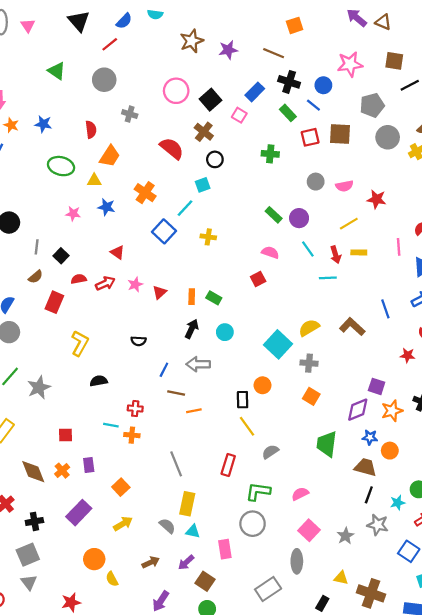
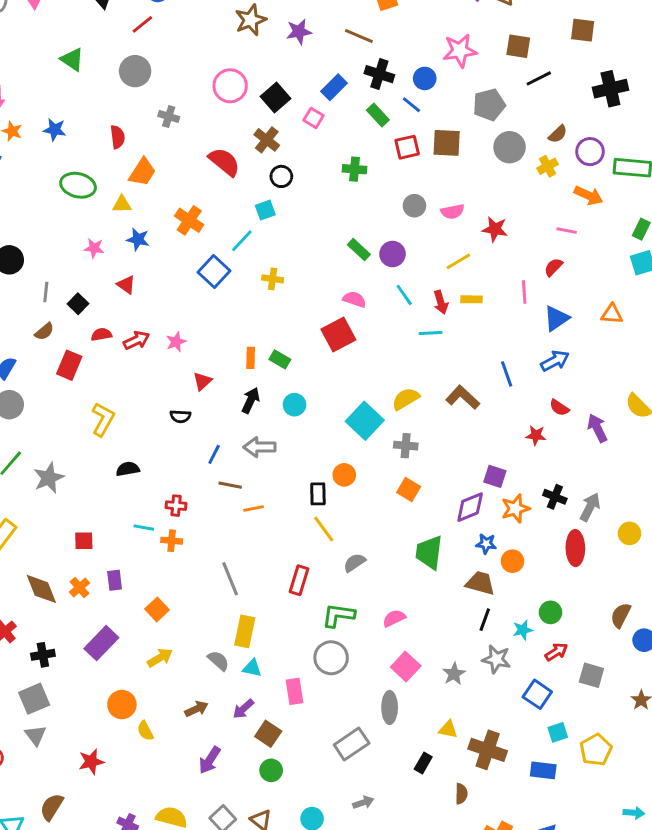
red triangle: (117, 252) -> (126, 285), moved
red square: (258, 279) -> (338, 334), size x1.6
red triangle: (160, 292) -> (202, 381), moved

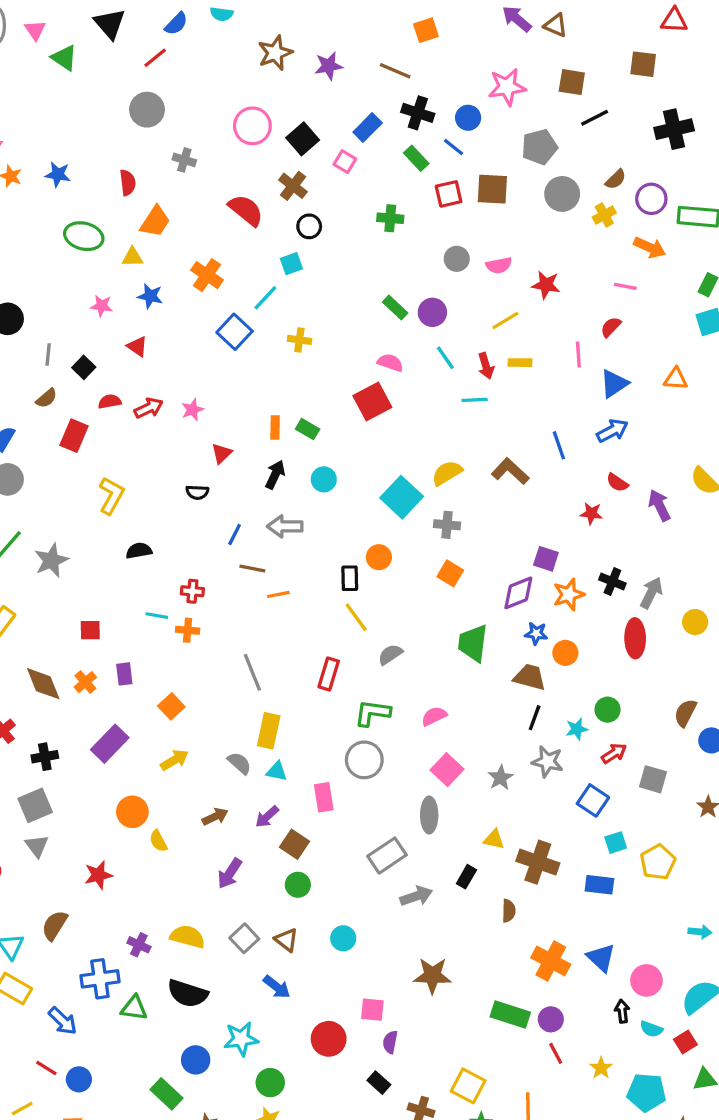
green triangle: (72, 59) -> (64, 58), moved
gray arrow: (363, 803) -> (416, 896), moved, size x1.4

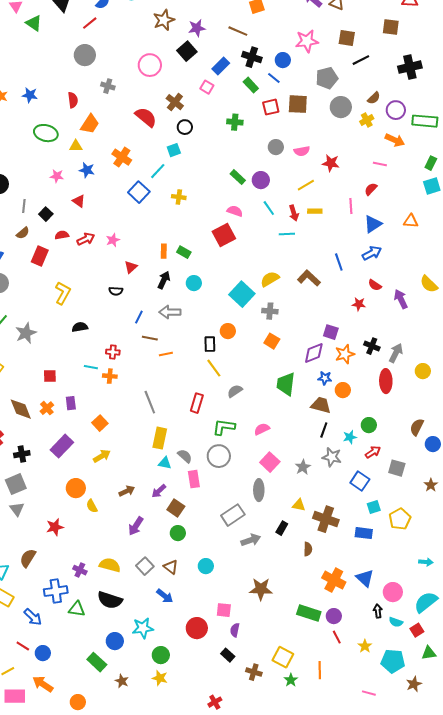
black square: (303, 139) -> (187, 51), moved
gray semicircle: (239, 763) -> (185, 456), moved

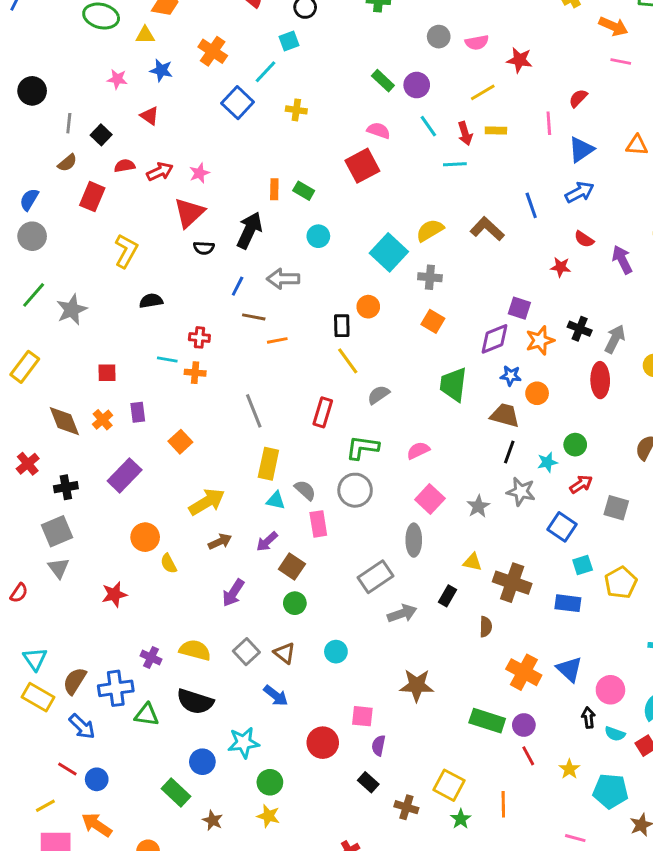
pink line: (380, 164) -> (621, 62), moved
red triangle: (131, 267) -> (189, 213), moved, size x1.6
black arrow: (164, 280) -> (249, 230), moved, size x1.4
yellow arrow: (102, 456) -> (207, 502), moved, size x1.4
brown semicircle: (28, 558) -> (75, 681), moved

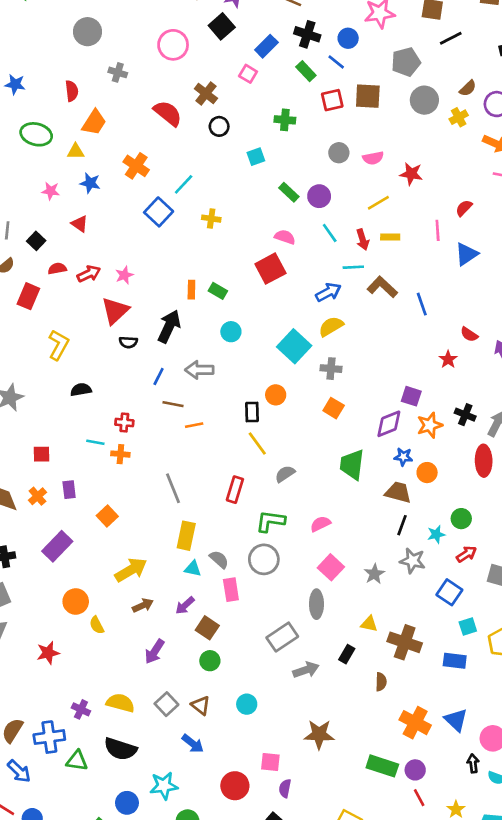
cyan square: (289, 41) -> (256, 157), moved
blue arrow: (580, 192) -> (328, 292), moved
brown L-shape: (487, 229) -> (382, 287), moved
red star: (561, 267) -> (448, 359), turned 30

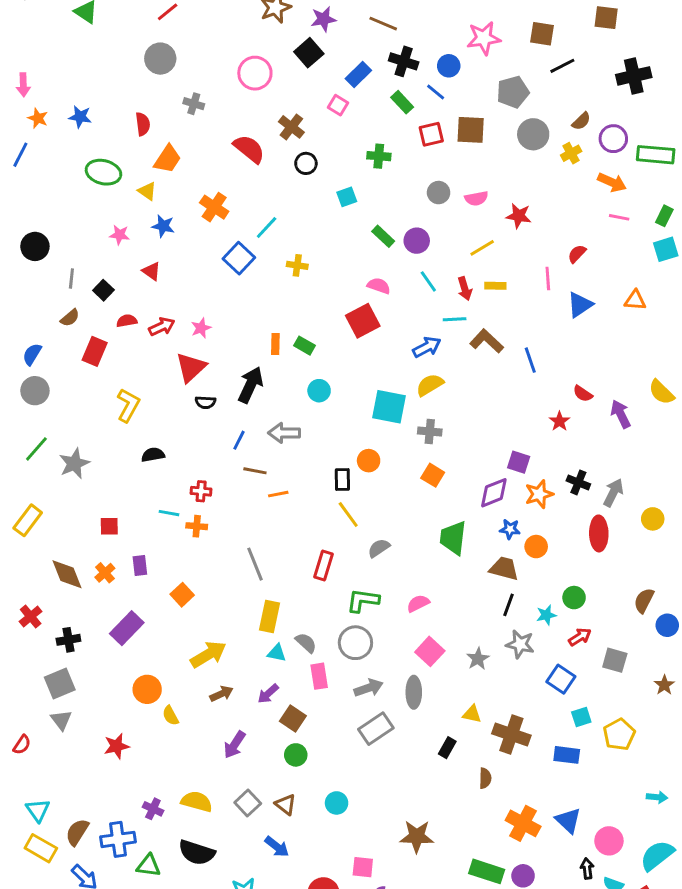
yellow triangle: (76, 151) -> (147, 191), turned 36
cyan square: (294, 346) -> (389, 407), turned -32
gray arrow: (306, 670) -> (369, 688), moved

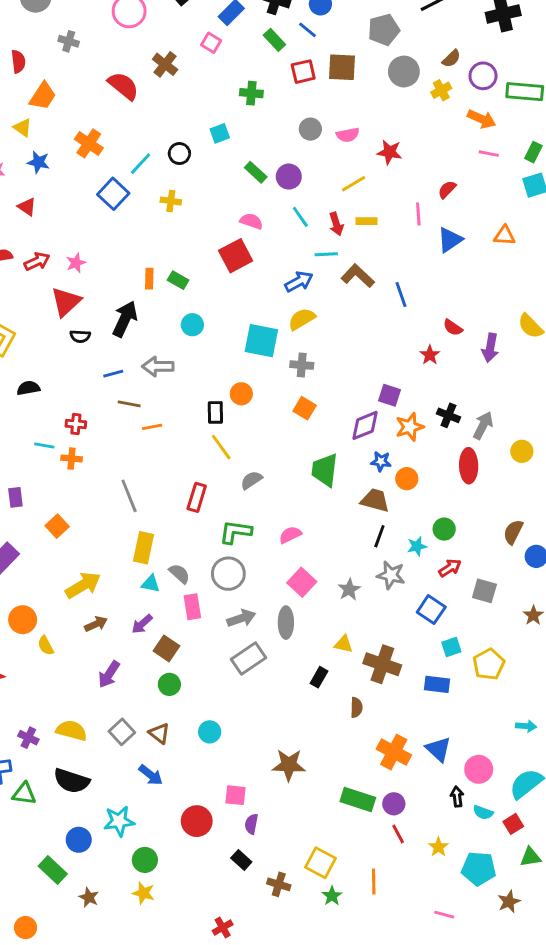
black circle: (306, 163) -> (179, 154), moved
purple arrow: (621, 414) -> (490, 348), turned -144
blue line: (239, 440) -> (113, 374), turned 48

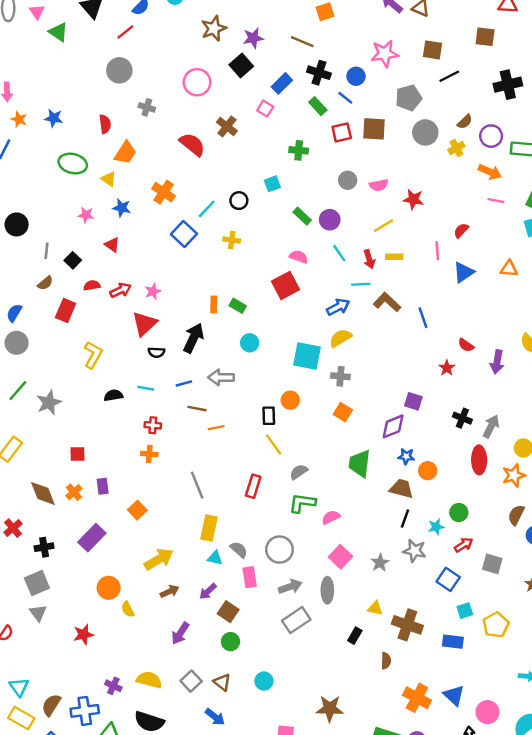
orange star: (410, 427) -> (514, 475), moved
cyan line: (44, 446) -> (146, 388), moved
green L-shape: (236, 532) -> (302, 503), moved

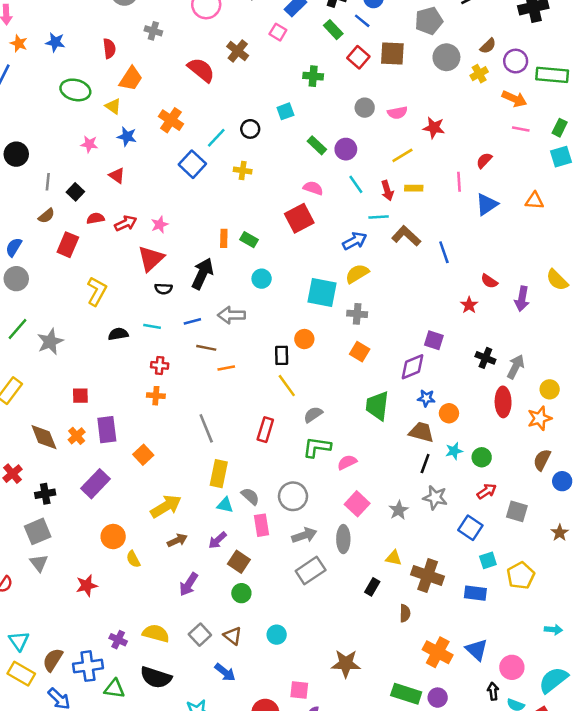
red square: (342, 132) -> (358, 57), turned -36
purple rectangle: (103, 486) -> (107, 430), size x1.5
cyan star: (436, 527) -> (454, 451), moved

